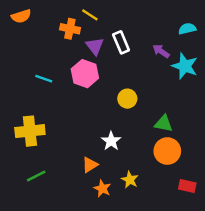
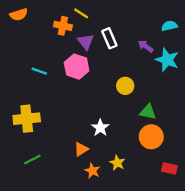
yellow circle: (127, 99) -> (125, 86), moved

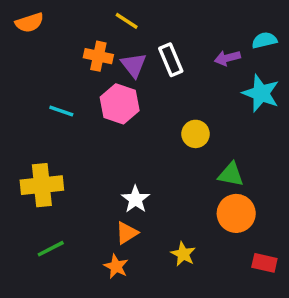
orange cross: (63, 26) -> (98, 56), moved
purple arrow: (146, 46) -> (227, 58), moved, turned -49
white star: (100, 128) -> (135, 199), moved
orange star: (92, 171) -> (116, 266), moved

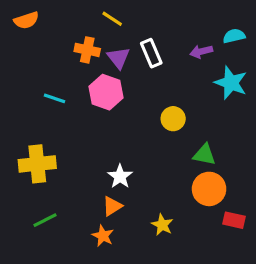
red rectangle: (264, 263) -> (234, 220), moved

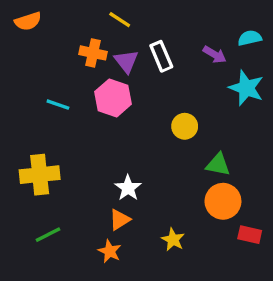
purple arrow: (201, 52) -> (215, 55), turned -135

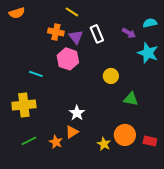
cyan line: (58, 105) -> (36, 74), moved
orange circle: (223, 201) -> (125, 135), moved
orange star: (110, 251) -> (56, 142), moved

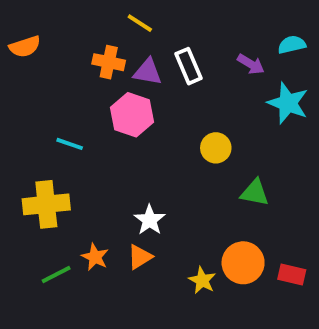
orange semicircle: (17, 13) -> (25, 47), moved
purple triangle: (76, 37) -> (148, 72), turned -42
orange star: (56, 142) -> (95, 257), moved

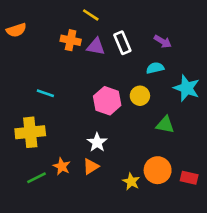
cyan semicircle: (292, 45) -> (155, 68), moved
cyan star: (288, 103) -> (187, 88), moved
pink hexagon: (132, 115) -> (107, 101), moved

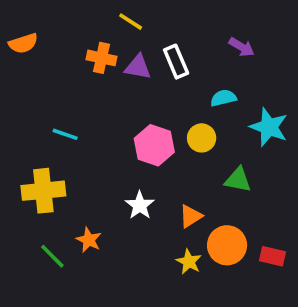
purple arrow: (163, 41) -> (242, 47), moved
orange triangle: (91, 166) -> (191, 216), moved
green line: (36, 178) -> (52, 256), turned 72

